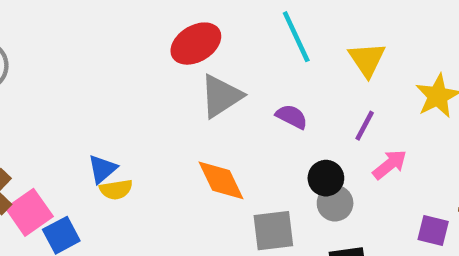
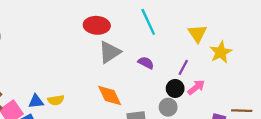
red ellipse: (196, 44) -> (97, 25), turned 35
yellow triangle: (367, 59) -> (197, 34), moved
blue triangle: (102, 169) -> (36, 101), moved, turned 35
black circle: (326, 178) -> (175, 88), moved

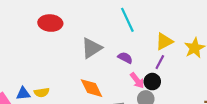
red ellipse: (97, 25) -> (50, 23), moved
yellow triangle: (197, 34) -> (164, 41), moved, turned 36
pink arrow: (196, 87) -> (137, 80), moved, turned 91

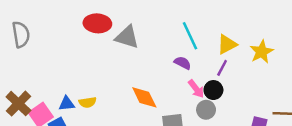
cyan line: (127, 20) -> (190, 36), moved
gray triangle: (92, 48) -> (127, 37), moved, turned 50

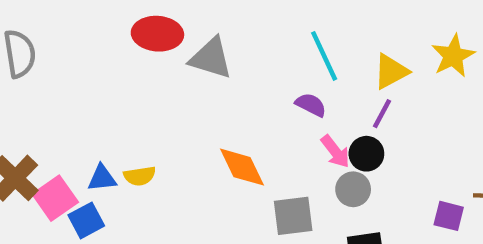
yellow star: (262, 52) -> (453, 56), moved

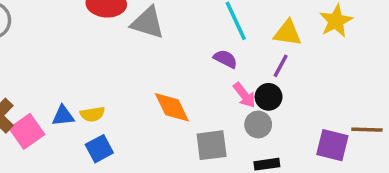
yellow triangle: (391, 71) -> (288, 33), turned 36
purple square: (449, 216) -> (332, 145), size x1.4
blue square: (86, 220) -> (99, 149), moved

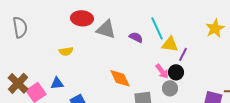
yellow triangle: (288, 33) -> (170, 44), moved
purple semicircle: (225, 59) -> (136, 37), moved
yellow semicircle: (92, 114) -> (66, 51), moved

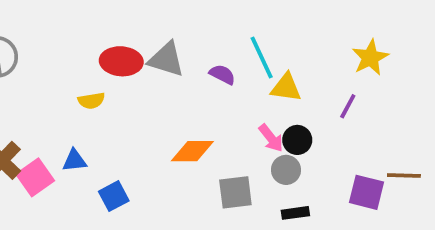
red ellipse: (82, 18) -> (121, 61), moved
purple line: (183, 54) -> (348, 106), moved
orange diamond: (120, 78) -> (192, 151), turned -65

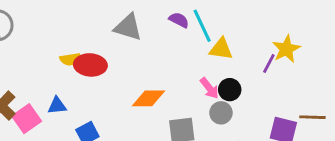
yellow star: (370, 58) -> (286, 49), moved
red ellipse: (121, 61) -> (90, 65), moved
purple semicircle: (222, 74) -> (179, 20), moved

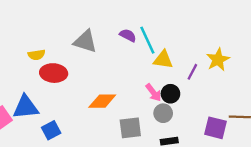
yellow semicircle: (70, 59) -> (37, 55), moved
purple line: (269, 64) -> (192, 72), moved
blue triangle: (57, 106) -> (26, 107), size x1.6

